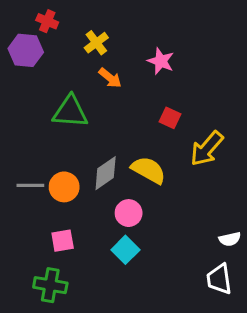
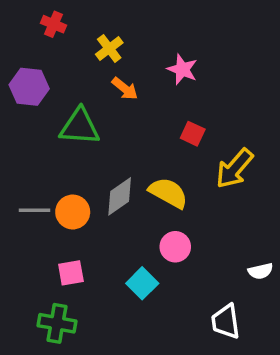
purple hexagon: (26, 50) -> (29, 87), moved
pink circle: (129, 213) -> (175, 247), moved
white trapezoid: (219, 279) -> (226, 322), moved

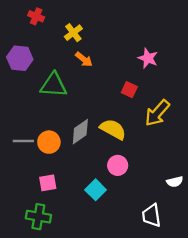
pink star: (182, 69) -> (148, 58), moved

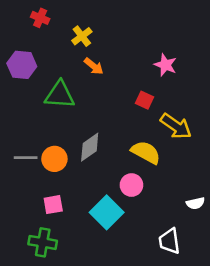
yellow arrow: (157, 113) -> (176, 126), turned -96
yellow semicircle: (113, 129) -> (146, 152), moved
cyan square: (96, 190) -> (107, 212), size x1.4

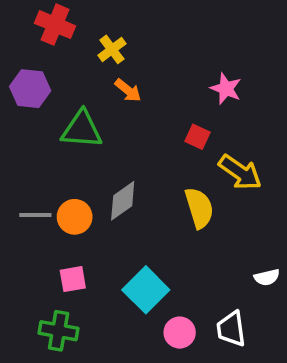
red cross: (40, 18) -> (55, 25), size x1.5
yellow semicircle: (146, 152) -> (199, 208), turned 44
pink circle: (131, 185) -> (180, 333), moved

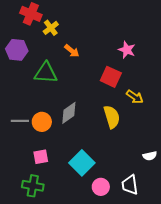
yellow cross: (112, 49) -> (51, 28), moved
red square: (197, 137) -> (111, 77), size x1.5
yellow arrow: (240, 172) -> (135, 97), size x0.7

